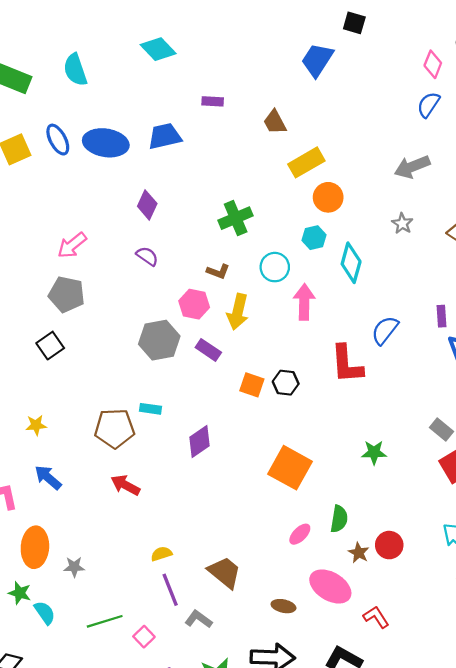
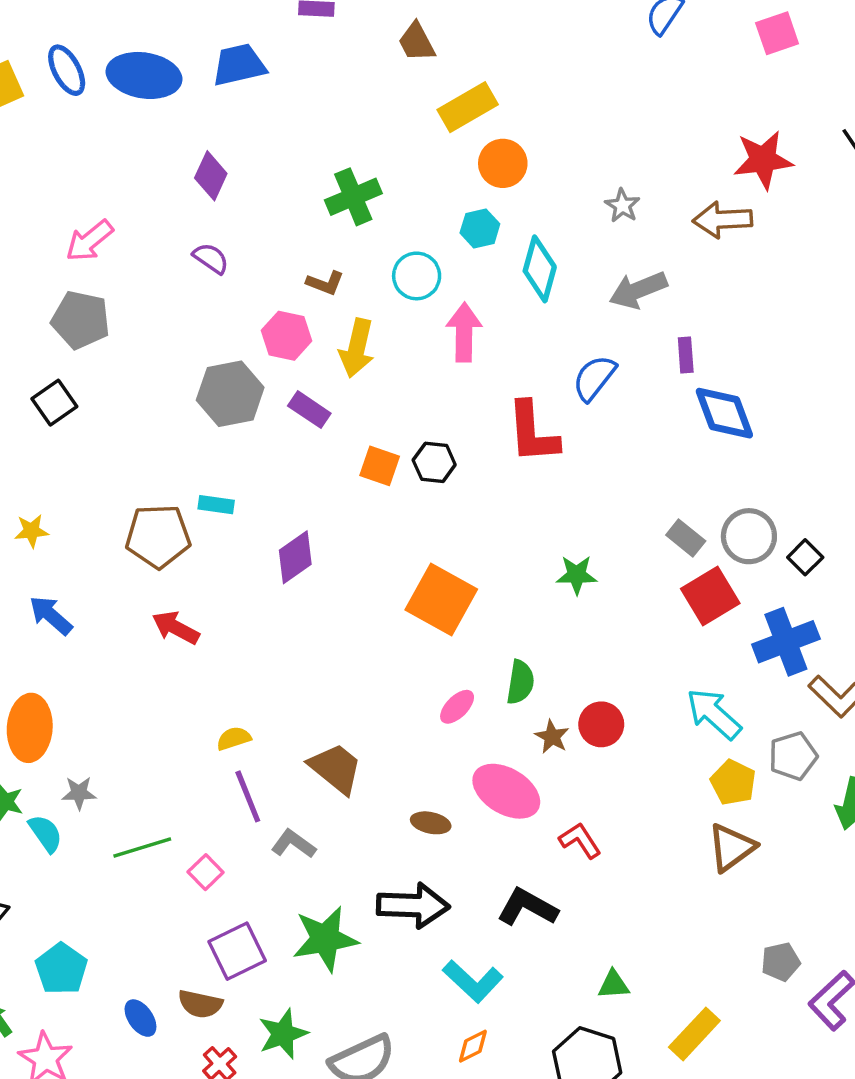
gray arrow: (412, 167) -> (638, 290), moved
gray star: (74, 567) -> (79, 793), moved

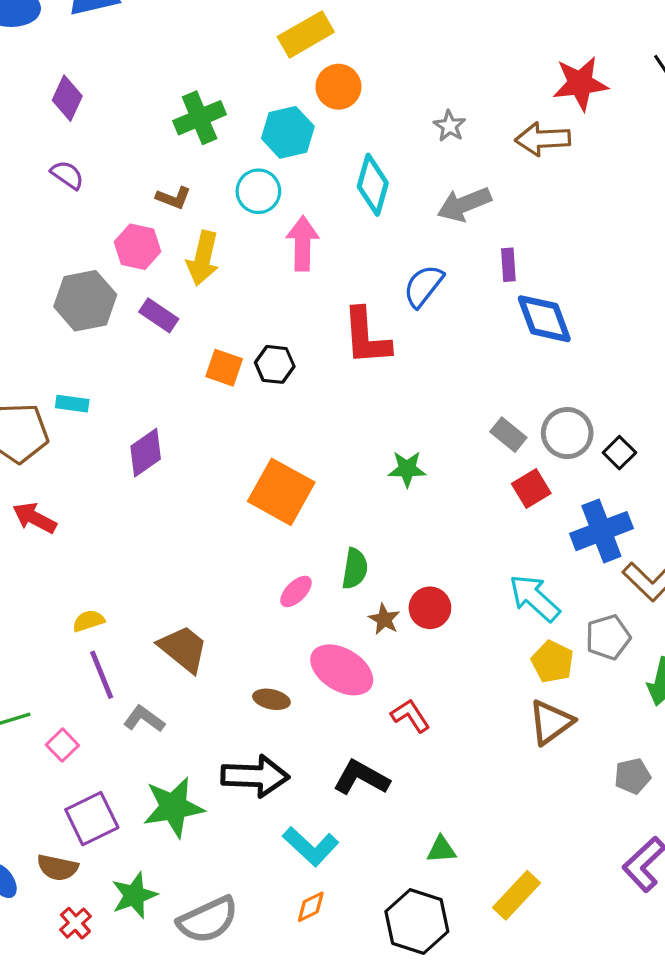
cyan hexagon: (480, 228) -> (288, 132), moved, size x1.4
red square: (710, 596) -> (531, 489), size x0.7
gray pentagon: (781, 962) -> (633, 776), moved

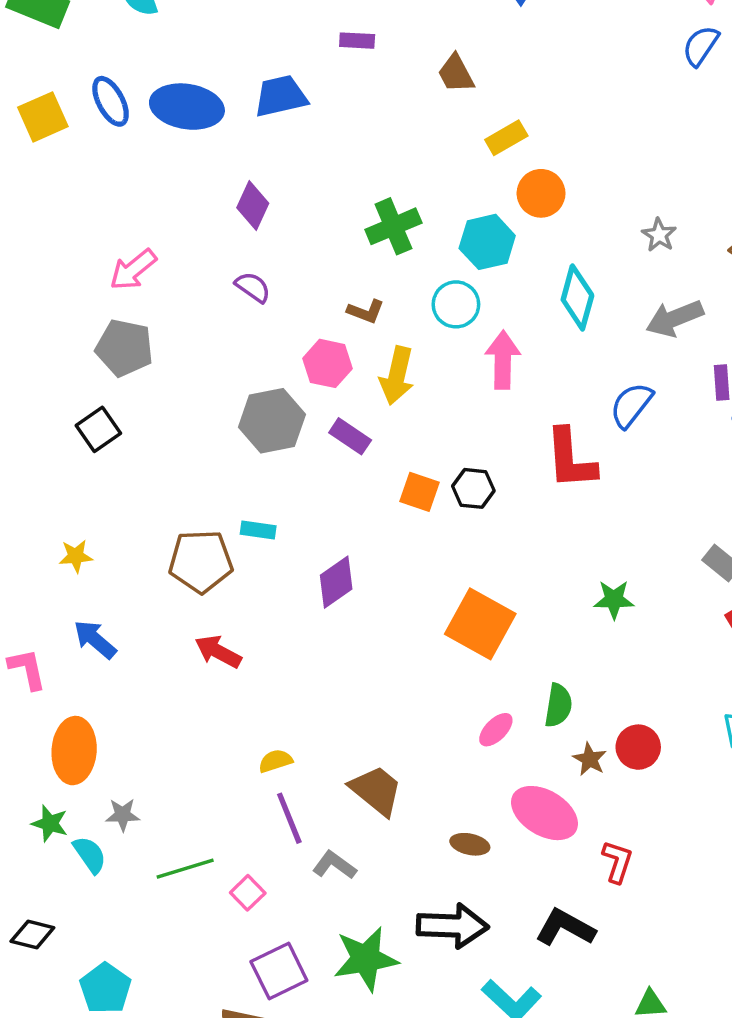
yellow rectangle: (306, 34) -> (506, 138), size x0.7
red L-shape: (410, 716) -> (617, 862), turned 51

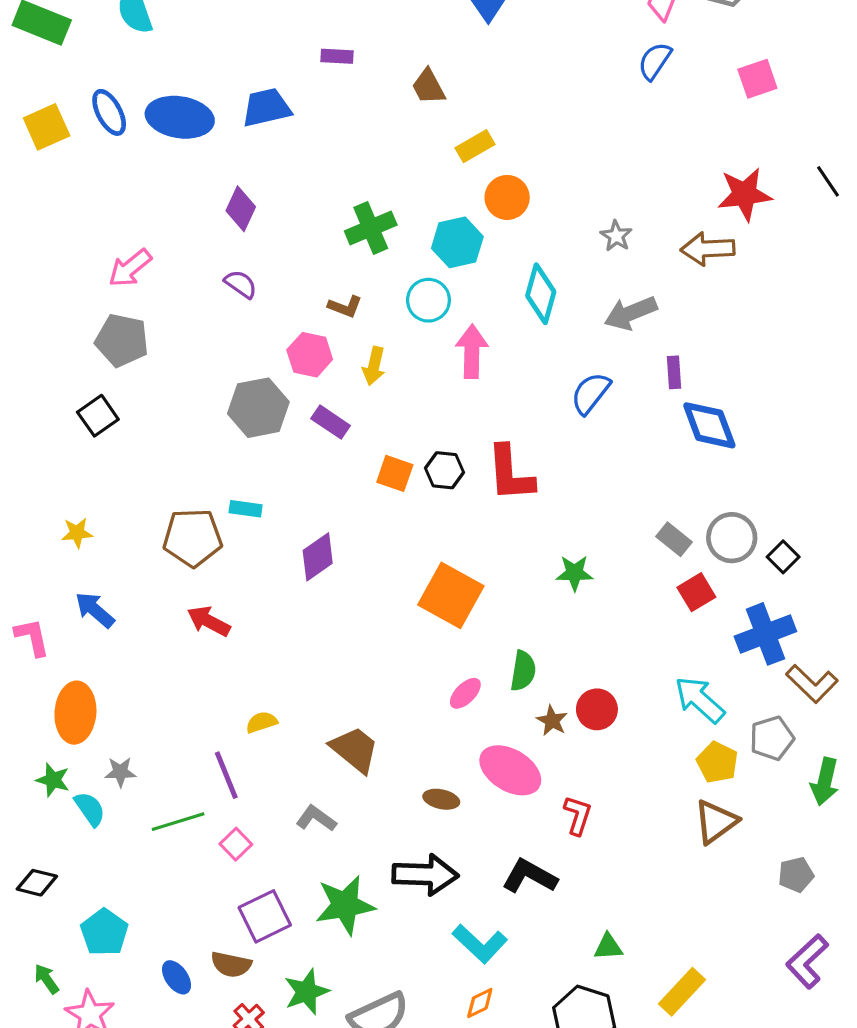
yellow arrow: (397, 376) -> (374, 366), size x0.7
red L-shape: (571, 459) -> (510, 473), moved
purple line: (289, 818) -> (226, 775), moved

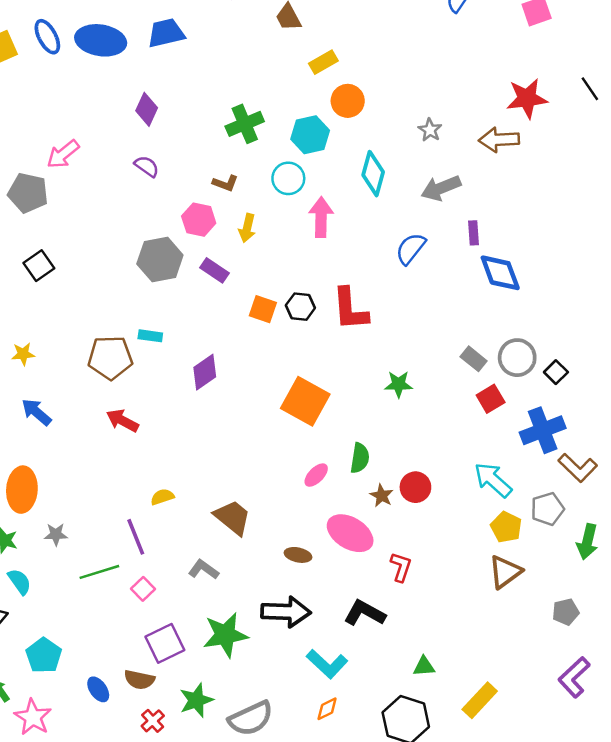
gray pentagon: (122, 340) -> (28, 193), moved
cyan semicircle: (90, 809) -> (19, 582), moved

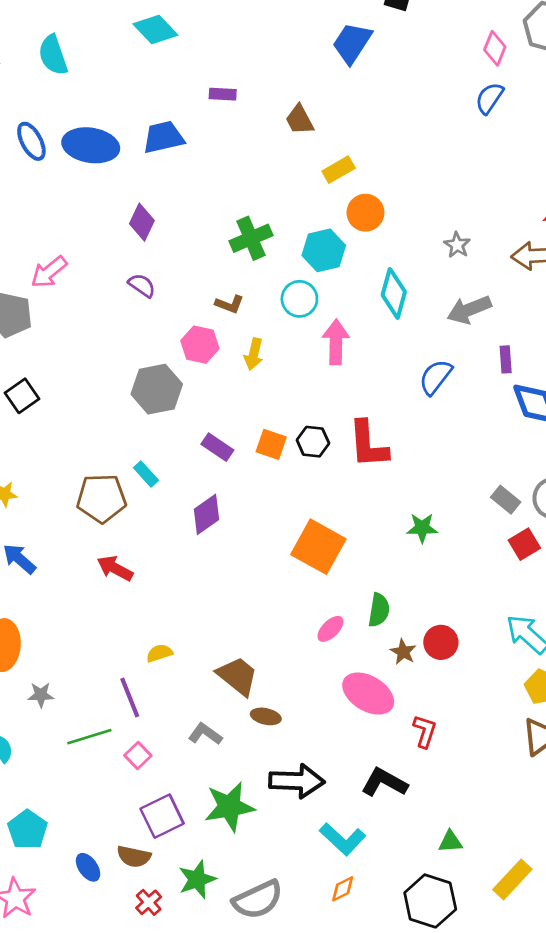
purple rectangle: (214, 270) -> (217, 447), moved
cyan rectangle: (150, 336) -> (146, 474), turned 40
brown ellipse: (298, 555) -> (266, 716), moved

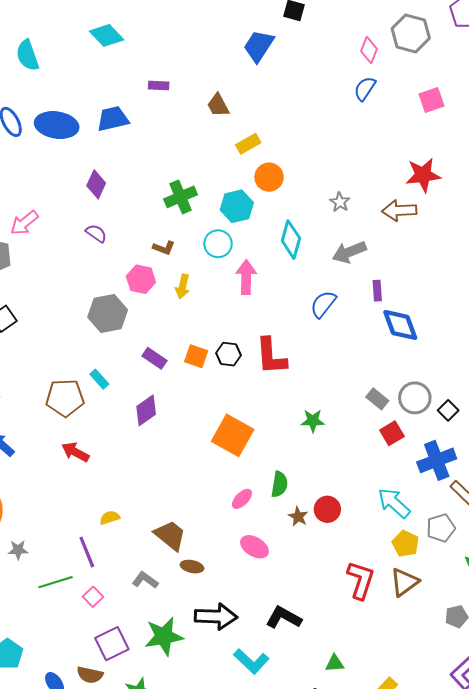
pink ellipse: (368, 694) -> (254, 547), moved, size x0.7
red L-shape: (425, 731) -> (361, 580), moved, size x1.5

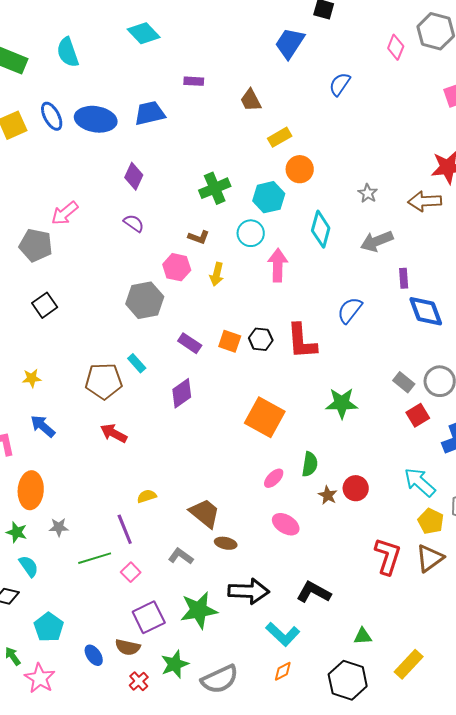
blue semicircle: (365, 89) -> (340, 84), moved
blue semicircle: (323, 304) -> (350, 310), moved
green star: (313, 421) -> (342, 403), size x1.4

